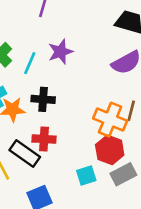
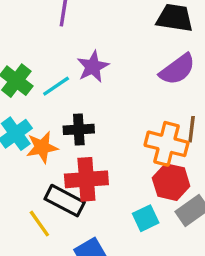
cyan line: (30, 63) -> (56, 86), turned 40
red cross: (44, 139) -> (86, 179), size x1.4

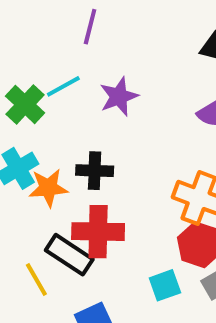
cyan line: (56, 86) -> (63, 86), moved

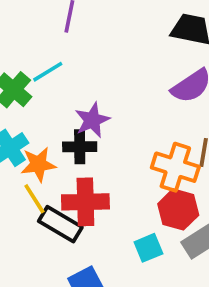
purple star: (119, 96) -> (92, 120), moved
yellow line: (36, 279) -> (34, 199), moved

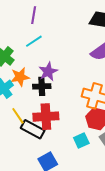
cyan line: (48, 72) -> (34, 41), moved
orange star: (38, 164) -> (20, 77), moved

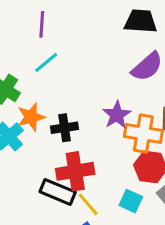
purple star: (48, 72) -> (117, 115), moved
yellow line: (18, 116) -> (88, 204), moved
cyan square: (81, 140) -> (131, 201), turned -35

